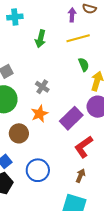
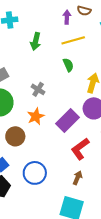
green semicircle: (84, 65) -> (68, 65), moved

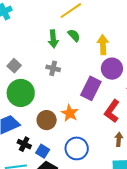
green arrow: (36, 41) -> (53, 39), moved
orange star: (36, 116) -> (70, 113), moved

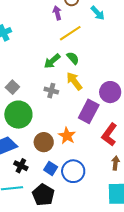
green arrow: (53, 39) -> (52, 61), turned 54
yellow arrow: (103, 45) -> (74, 81), moved, turned -36
blue square: (43, 151) -> (51, 168), moved

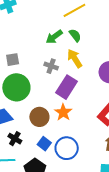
gray square: (12, 87) -> (13, 60), turned 32
purple rectangle: (89, 111) -> (67, 87), moved

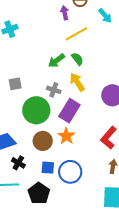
green circle: (16, 87) -> (36, 110), moved
blue square: (44, 144) -> (48, 168), turned -32

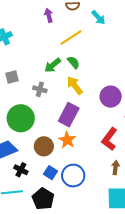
purple arrow: (65, 13) -> (49, 15), moved
gray square: (15, 84) -> (12, 77), moved
gray cross: (54, 90) -> (40, 89), moved
green circle: (36, 110) -> (21, 118), moved
blue square: (48, 168) -> (51, 173), turned 32

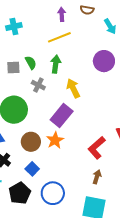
yellow line: (71, 37) -> (59, 37), moved
green semicircle: (73, 62) -> (31, 63), moved
green arrow: (53, 65) -> (56, 64), turned 126
purple circle: (111, 97) -> (104, 61), moved
blue circle: (73, 176) -> (53, 193), moved

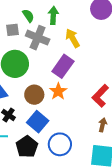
gray square: (13, 68) -> (12, 30), moved
gray cross: (38, 85) -> (38, 38), size x1.6
blue square: (32, 169) -> (38, 122), size x1.5

